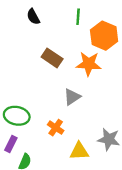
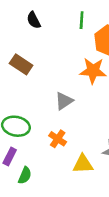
brown rectangle: (52, 58) -> (21, 64), moved
gray triangle: (72, 97) -> (64, 101), moved

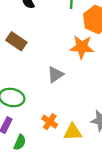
orange cross: (58, 139) -> (50, 122), moved

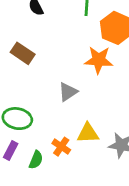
yellow triangle: (73, 132) -> (88, 133), moved
green semicircle: (20, 142) -> (36, 160), moved

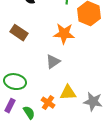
orange star: (99, 60) -> (64, 34), moved
green semicircle: (36, 160) -> (29, 113), turned -56

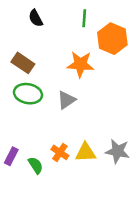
green ellipse: (15, 82) -> (28, 94), moved
yellow triangle: (68, 93) -> (86, 152), moved

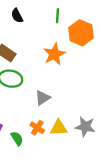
orange star: (80, 64) -> (54, 54), turned -30
gray triangle: (66, 100) -> (43, 98), moved

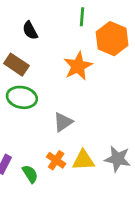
black semicircle: (17, 16) -> (30, 30), moved

